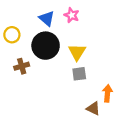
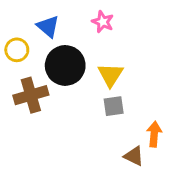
blue triangle: (47, 18) -> (48, 26), moved
brown cross: (22, 66) -> (31, 95), size x1.5

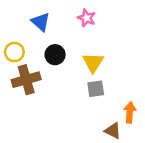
yellow circle: (17, 50) -> (14, 52), moved
black circle: (65, 65) -> (55, 55), size x0.6

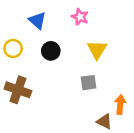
yellow triangle: (93, 63) -> (97, 50), moved
brown cross: (26, 80) -> (18, 90), moved, turned 35

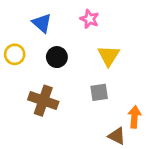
brown cross: (18, 90) -> (43, 101), moved

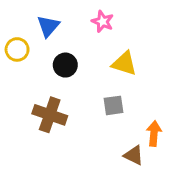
blue triangle: (42, 23) -> (48, 26), turned 30
yellow circle: (15, 54) -> (17, 49), moved
yellow triangle: (109, 56) -> (124, 63), turned -45

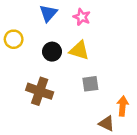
blue triangle: (48, 26) -> (48, 13), moved
yellow triangle: (124, 63) -> (79, 50), moved

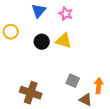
gray square: (90, 84) -> (73, 81), moved, turned 32
brown cross: (40, 91) -> (31, 93), moved

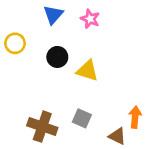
yellow triangle: (64, 41) -> (87, 71), moved
gray square: (73, 81) -> (82, 118), moved

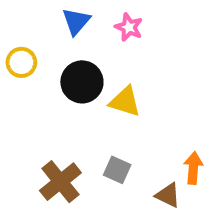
black circle: (57, 57) -> (82, 82), size x1.4
brown cross: (42, 127) -> (60, 182), turned 32

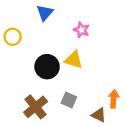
pink star: (129, 27) -> (82, 30), moved
black circle: (82, 82) -> (47, 67), moved

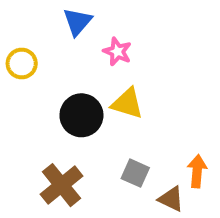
pink star: (82, 30) -> (117, 52), moved
gray square: (69, 100) -> (135, 173), moved

